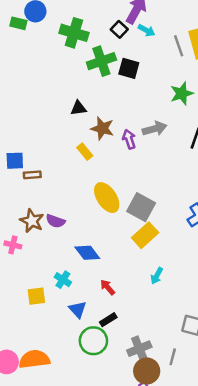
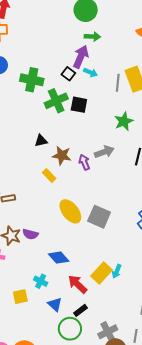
gray line: (179, 46) -> (118, 83), turned 30
yellow rectangle: (145, 235) -> (101, 273), moved
red arrow: (108, 287) -> (78, 284), size x1.5

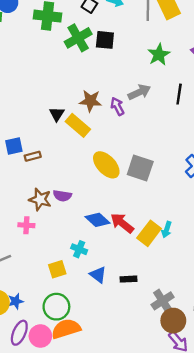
black triangle: (41, 141) -> (57, 114), moved, turned -40
yellow rectangle: (49, 176) -> (78, 125), size x1.5
red arrow: (78, 284) -> (122, 223), moved
black rectangle: (80, 310) -> (129, 279), turned 40
green circle: (70, 329) -> (56, 307), moved

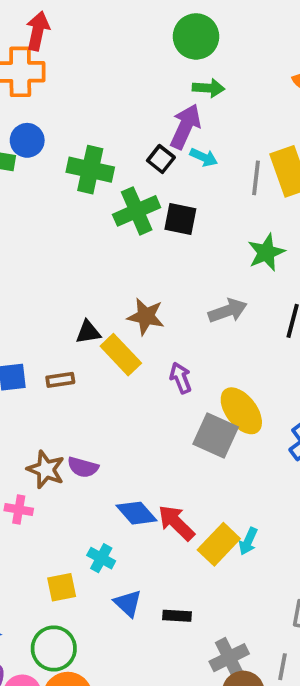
purple arrow: (117, 106) -> (181, 378), moved
black triangle: (57, 114) -> (88, 332), turned 42
brown rectangle: (33, 156) -> (60, 380), moved
yellow ellipse: (106, 165) -> (241, 411), moved

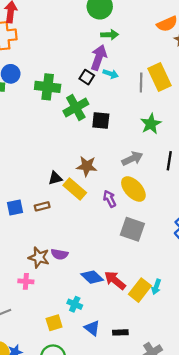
black square: (180, 219) -> (101, 121), moved
yellow ellipse: (241, 411) -> (133, 189), moved

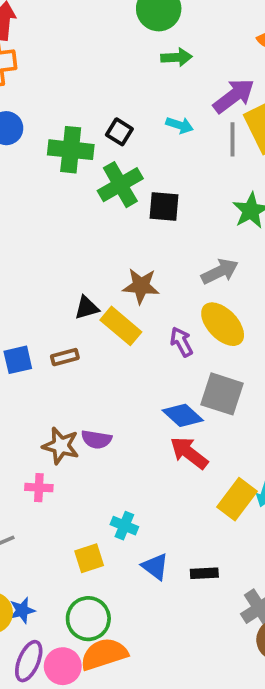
purple arrow: (99, 58) -> (234, 96), moved, turned 35
black square: (87, 77) -> (119, 132), moved
blue diamond: (92, 277) -> (183, 415), moved
red arrow: (115, 280) -> (189, 453), moved

